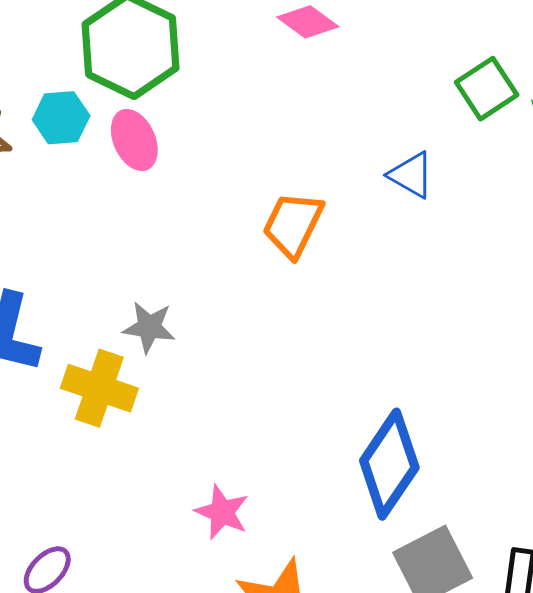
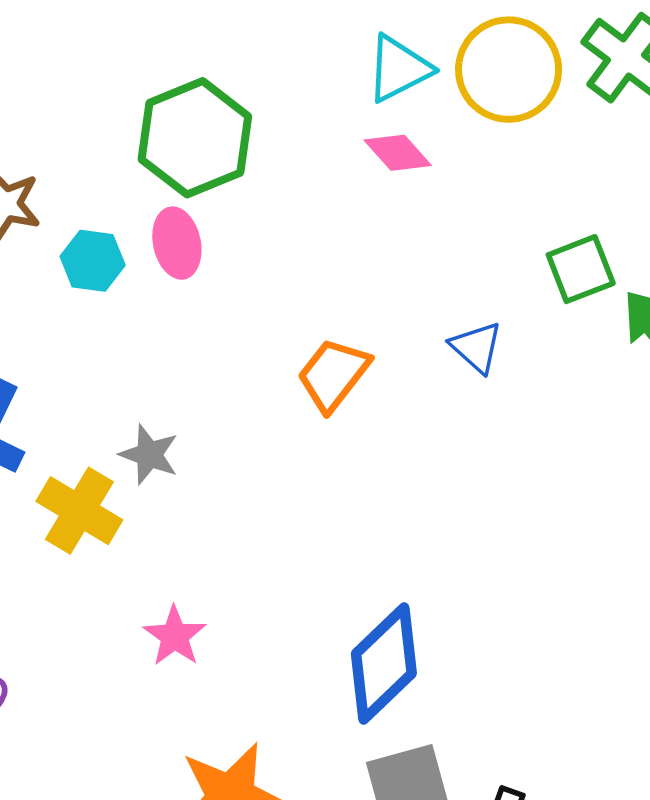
cyan hexagon: (61, 118) -> (93, 261), moved
pink star: (222, 512) -> (175, 636), moved

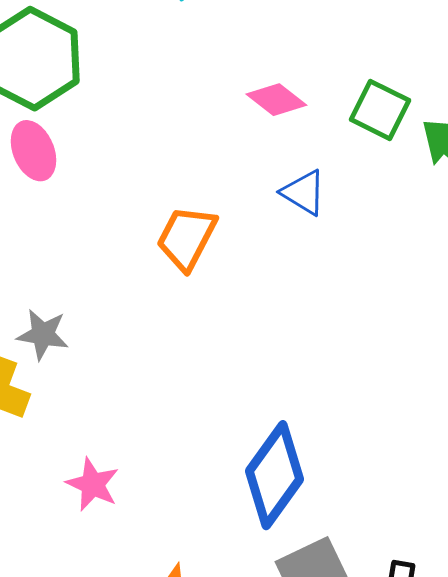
pink diamond: (398, 153) -> (276, 100), moved
green square: (581, 269) -> (380, 110), turned -32

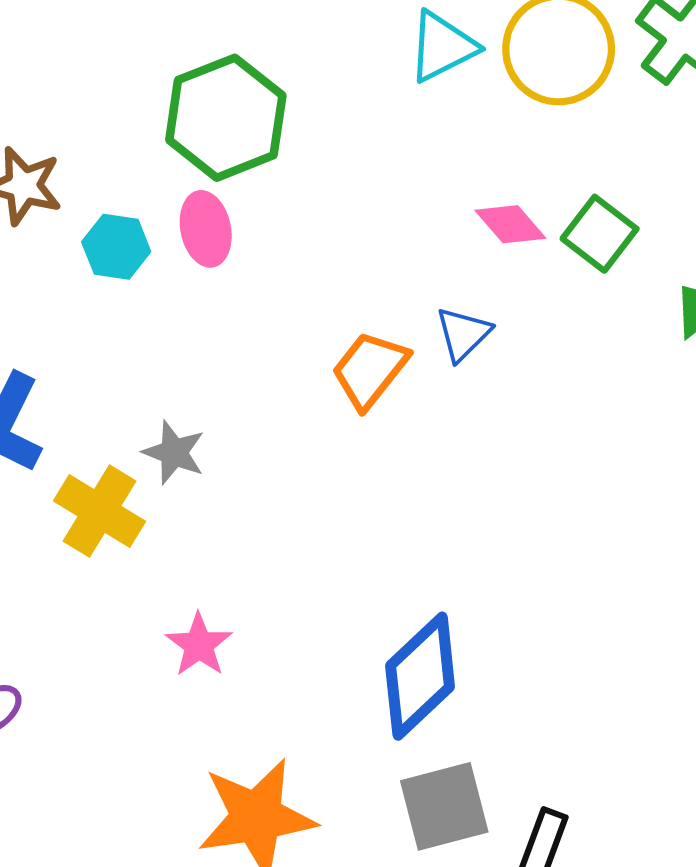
green square: (380, 110) -> (600, 234), moved
blue triangle: (304, 192) -> (463, 334), moved, turned 33

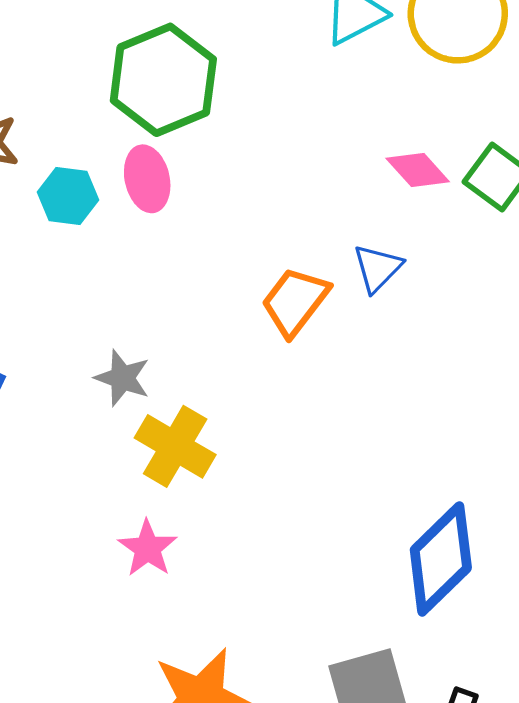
yellow cross: (99, 511) -> (175, 446), moved
blue diamond: (420, 676) -> (441, 559), moved

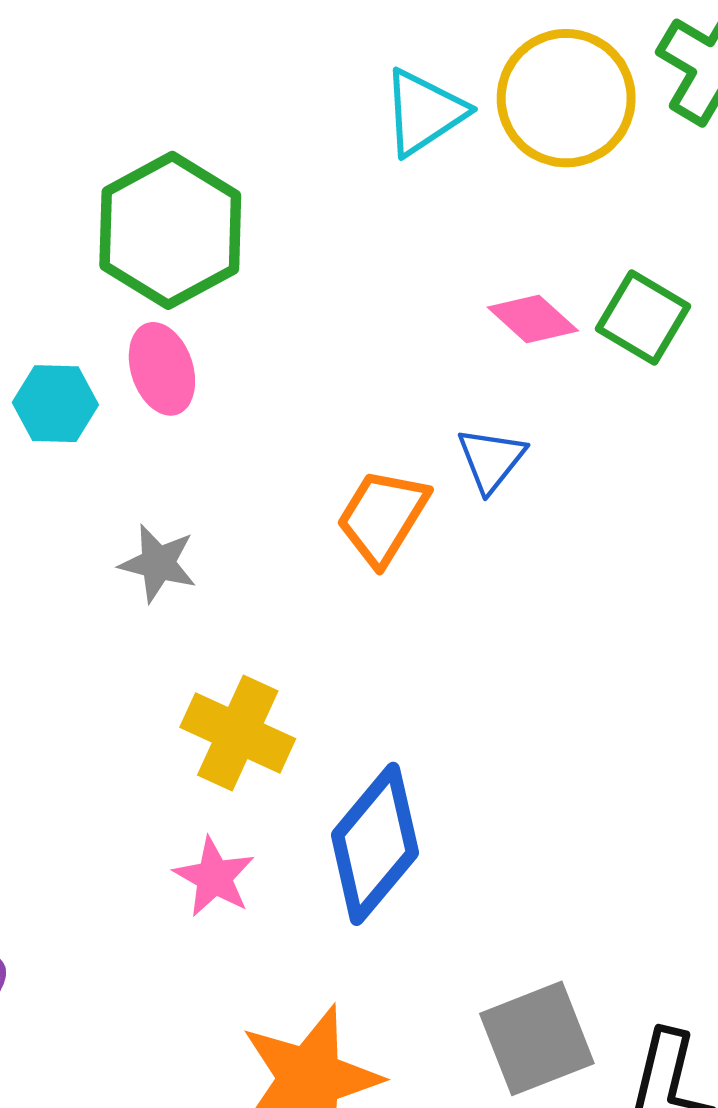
gray star: (122, 378) -> (158, 563), moved
blue diamond: (441, 559) -> (375, 844), moved

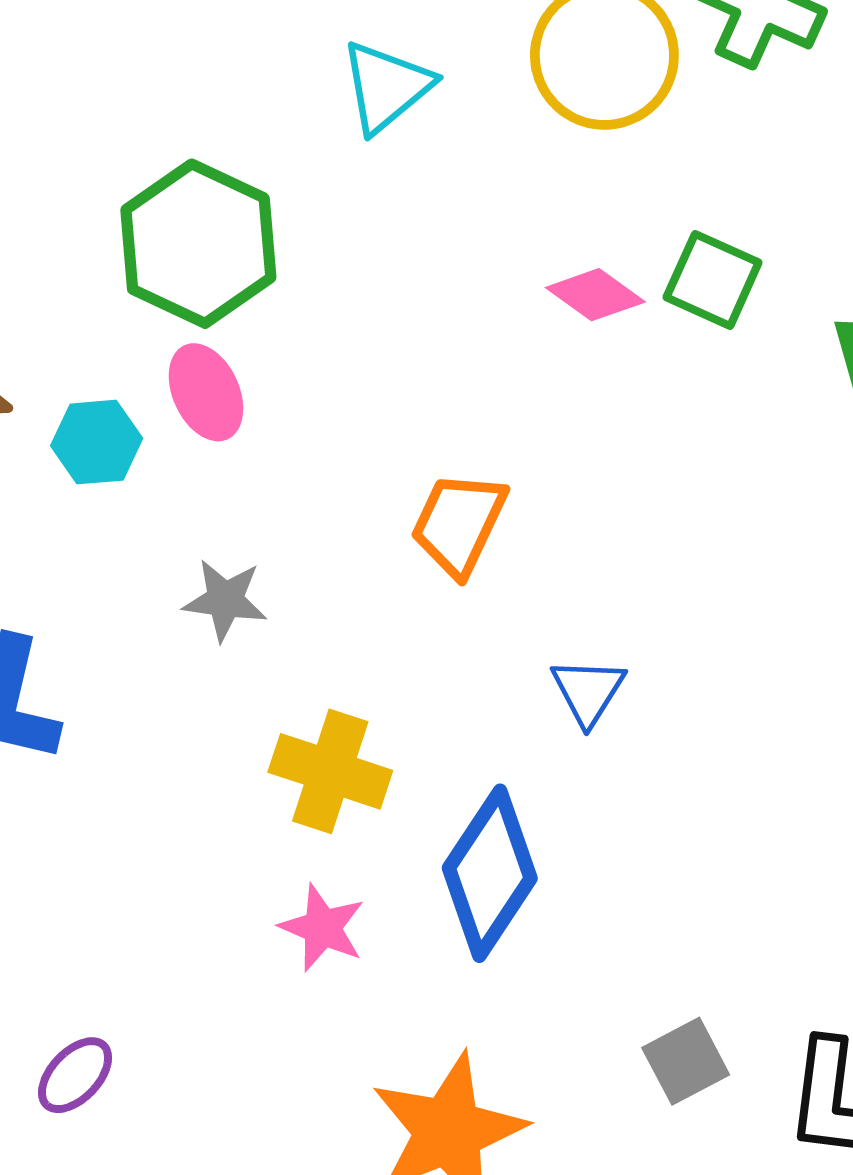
cyan triangle: (424, 112) -> (386, 87), moved
blue triangle: (491, 460) -> (588, 691), moved
gray square: (537, 1038) -> (686, 1061), size x0.7

